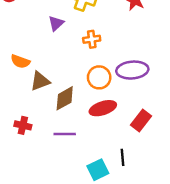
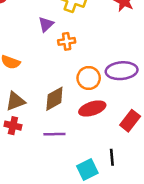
orange cross: (92, 39) -> (67, 41), moved
brown triangle: (40, 81) -> (15, 101), moved

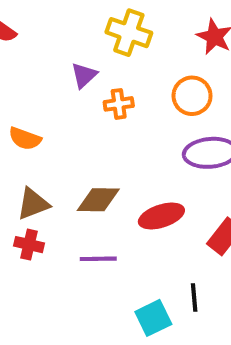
orange circle: (89, 78) -> (192, 96), moved
brown diamond: (54, 99) -> (98, 200), turned 30

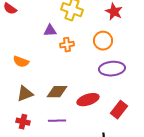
purple triangle: (84, 75) -> (50, 31), turned 40
red cross: (29, 245) -> (23, 122), moved

